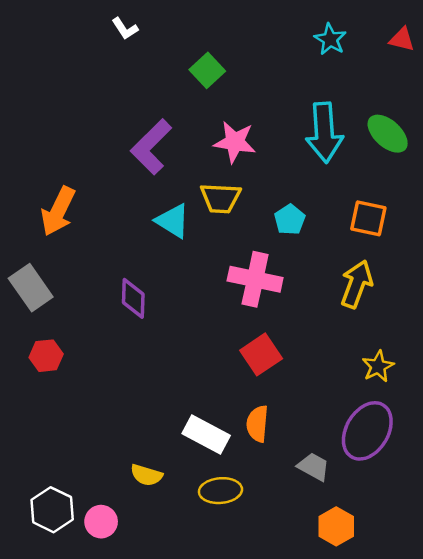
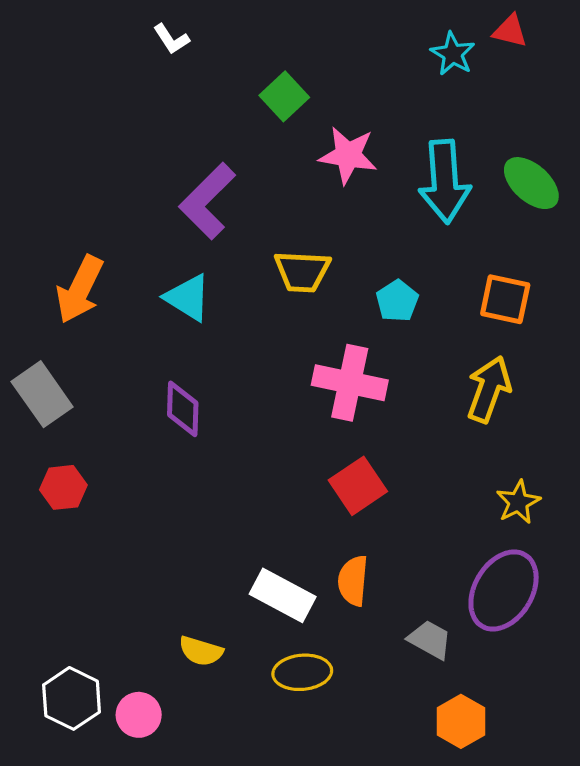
red triangle: (402, 39) -> (510, 31), moved
pink star: (235, 142) -> (348, 155), moved
cyan triangle: (173, 221) -> (188, 298), moved

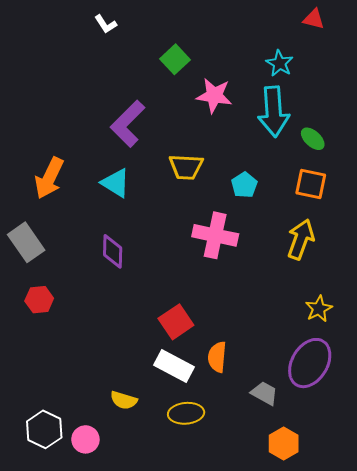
cyan star: (453, 54) -> (280, 63), moved
green ellipse: (531, 183) -> (313, 139), moved, size x0.7
red square: (358, 486) -> (176, 322), moved

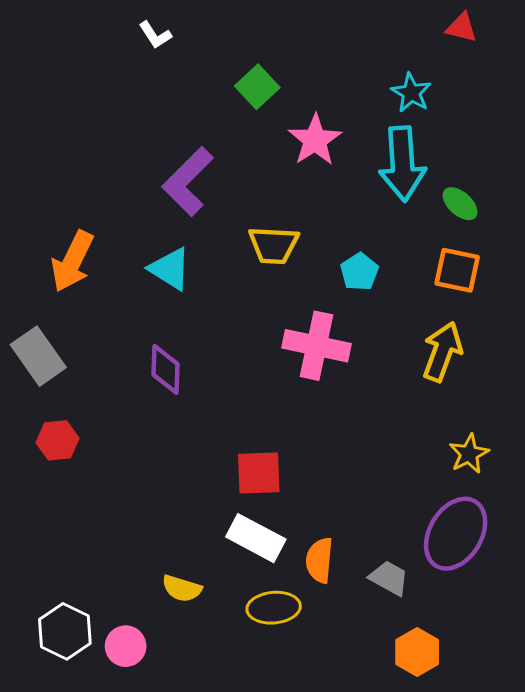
pink star: (214, 96) -> (315, 140), turned 30
red square: (176, 322) -> (259, 473), turned 32
orange semicircle: (217, 357) -> (319, 560), moved

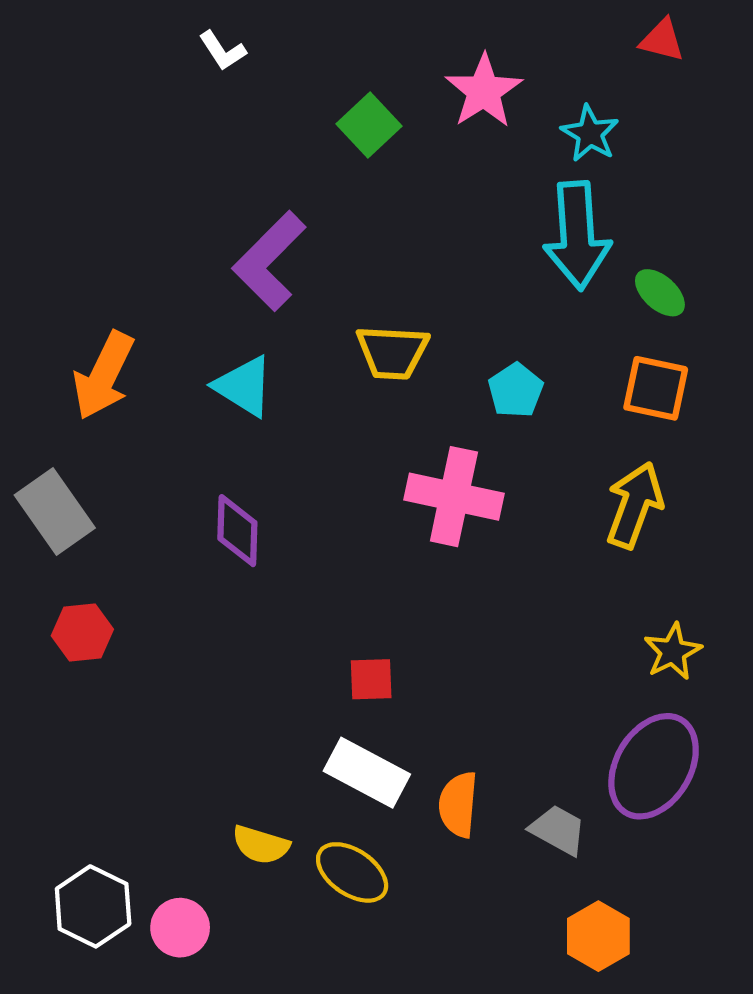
pink star: (315, 140) -> (484, 91), moved
red square: (259, 473) -> (371, 679), size x0.7
yellow ellipse: (274, 608) -> (352, 872), moved, turned 39

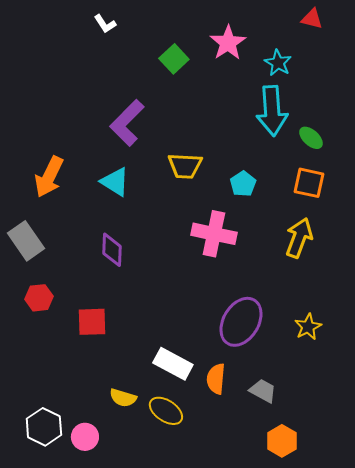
yellow star: (673, 652) -> (308, 327), moved
red square: (371, 679) -> (92, 322), moved, size x1.4
purple ellipse: (654, 766) -> (241, 322), moved

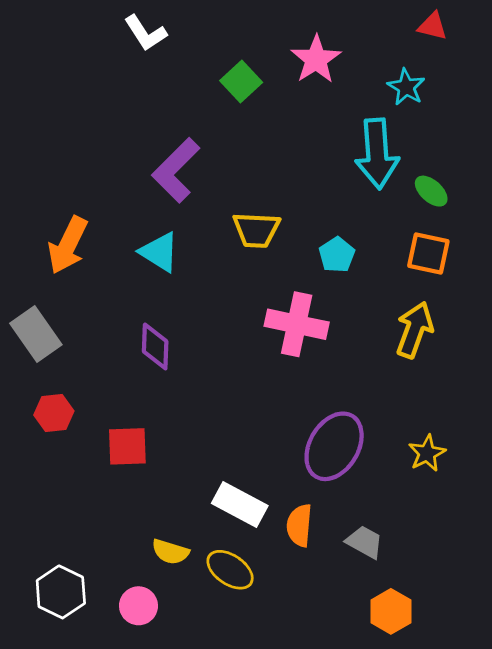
white L-shape: (105, 24) -> (145, 33), size x1.4
cyan star: (278, 63) -> (406, 87), moved
pink circle: (85, 437) -> (138, 606), moved

